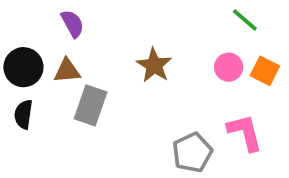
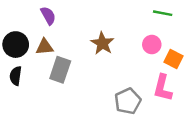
green line: (245, 20) -> (163, 13), turned -30
orange square: (265, 71) -> (173, 59), moved
pink L-shape: (245, 133) -> (163, 88), turned -152

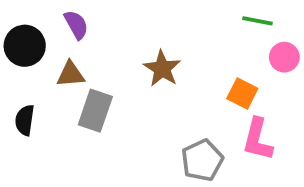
black circle: (16, 45) -> (25, 46), moved
pink circle: (152, 45) -> (284, 57), moved
orange square: (173, 59) -> (242, 93), moved

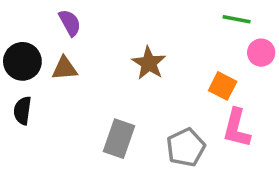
black circle: (25, 46) -> (22, 61), moved
gray rectangle: (95, 111) -> (119, 139), moved

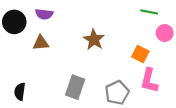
purple semicircle: (70, 23) -> (44, 14), turned 126
black circle: (22, 61) -> (14, 22), moved
black semicircle: (22, 111) -> (20, 92), moved

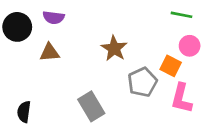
pink circle: (165, 33) -> (190, 46), moved
gray rectangle: (75, 87) -> (91, 106), turned -50
gray pentagon: (117, 93) -> (142, 82), moved

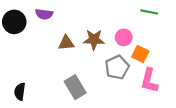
pink circle: (190, 46) -> (124, 37), moved
brown star: (114, 48) -> (94, 40), turned -30
brown triangle: (50, 52) -> (66, 43), moved

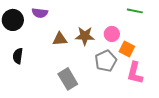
black semicircle: (20, 92) -> (18, 56), moved

